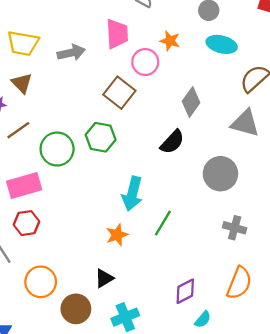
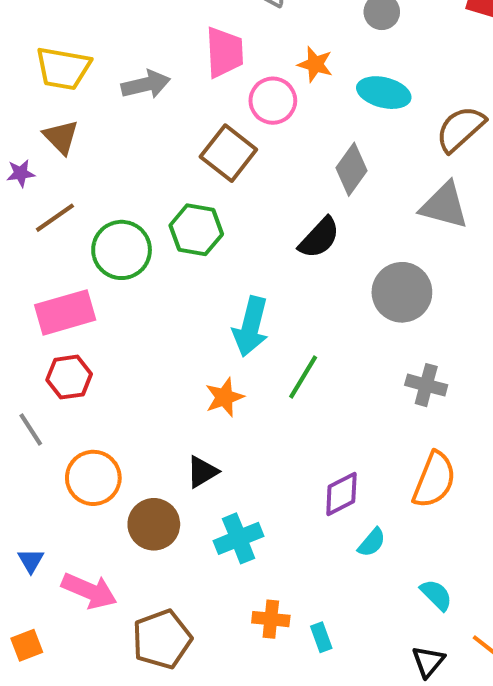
cyan ellipse: (222, 44) -> (384, 93), moved

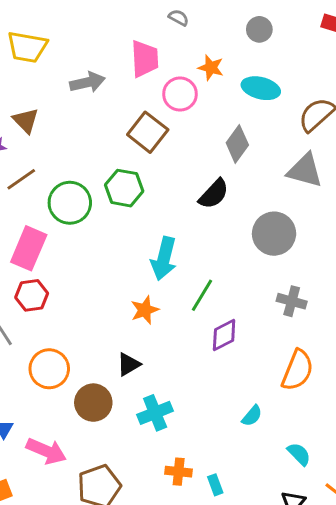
yellow trapezoid: (63, 68) -> (27, 47), moved
pink rectangle: (65, 312) -> (29, 248), turned -51
purple diamond: (341, 494) -> (224, 335), moved

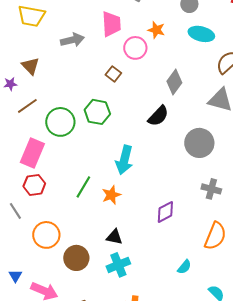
cyan ellipse: (261, 88) -> (201, 34), moved
brown square: (148, 132) -> (113, 74), size x0.6
green line: (202, 295) -> (83, 187), moved
black triangle: (129, 364) -> (114, 237), moved, turned 42

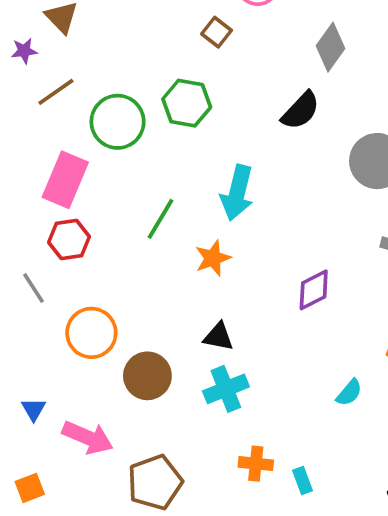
green line: (83, 187) -> (161, 219), moved

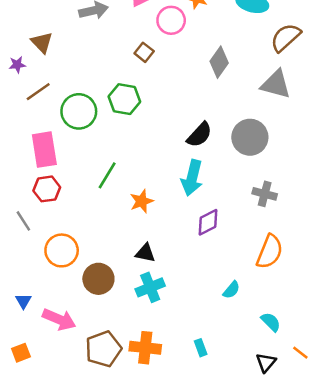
black semicircle: (301, 111) -> (199, 135), moved
pink rectangle: (65, 180) -> (44, 150), turned -32
cyan arrow: (237, 193) -> (192, 178), moved
orange cross: (256, 464) -> (145, 348), moved, size x1.4

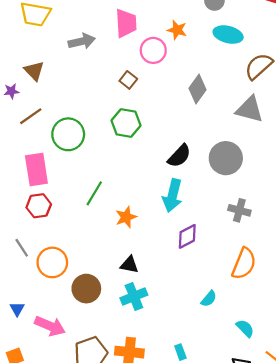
green hexagon: (124, 99) -> (126, 123), moved
gray line: (23, 221) -> (22, 248), moved

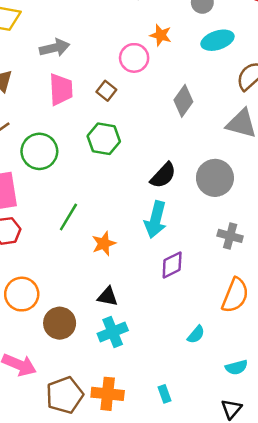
pink trapezoid: (126, 23) -> (61, 89), moved
cyan ellipse: (228, 35) -> (217, 40), turned -32
cyan semicircle: (245, 328) -> (236, 367), turned 120

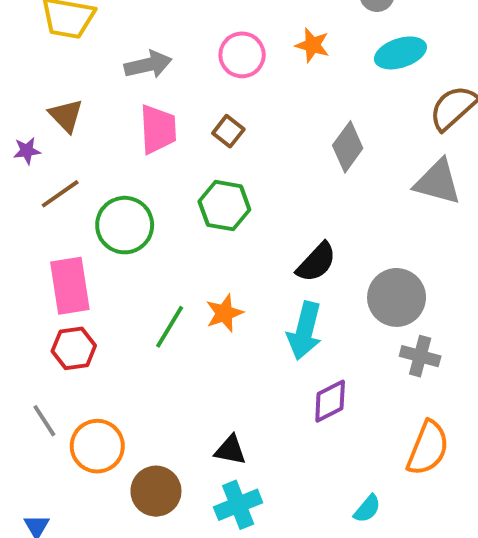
pink circle: (134, 58) -> (242, 55), moved
gray circle: (215, 178) -> (397, 297), moved
orange star: (104, 244) -> (224, 313), moved

